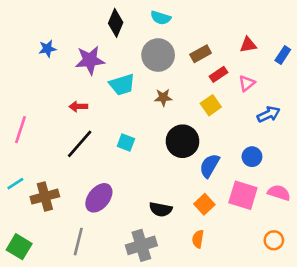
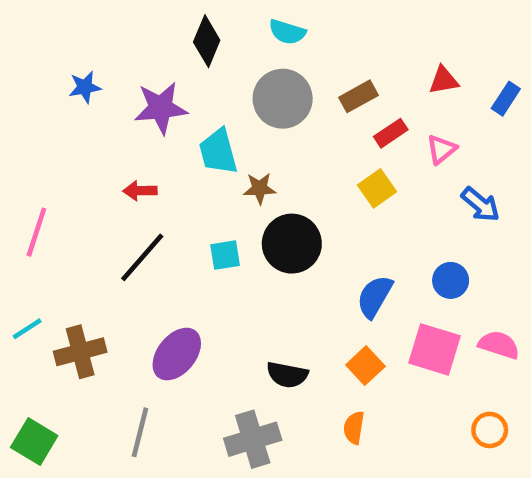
cyan trapezoid: (122, 85) -> (218, 152), turned 92
brown star: (163, 97) -> (260, 188), moved
blue arrow: (269, 114) -> (480, 204), turned 65
black circle: (183, 141) -> (292, 244), moved
cyan square: (126, 143) -> (225, 255), turned -30

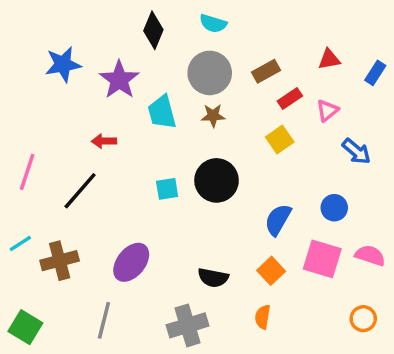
blue star: (85, 87) -> (63, 64), size x1.5
purple star: (161, 108) -> (119, 80), turned -30
brown star: (260, 188) -> (213, 116), moved
black line: (142, 257) -> (80, 191), moved

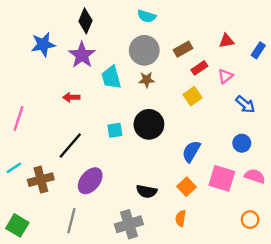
black diamond: (153, 30) -> (85, 21), moved
black line: (80, 191) -> (70, 146), moved
blue circle: (334, 208) -> (242, 143), moved

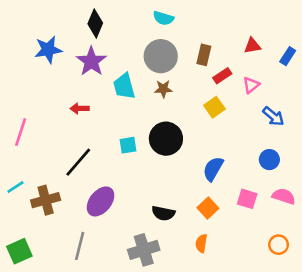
brown rectangle: (183, 49) -> (204, 55), turned -48
pink square: (222, 178) -> (247, 199), size x0.7
green square: (17, 225) -> (19, 251), turned 35

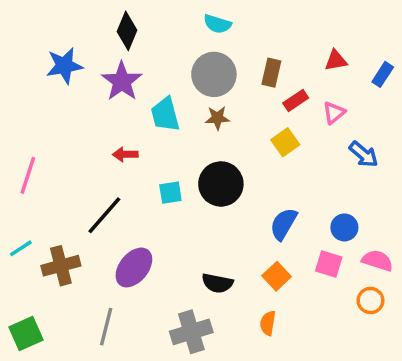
red arrow: (80, 109) -> (125, 154), moved
blue circle: (269, 160) -> (344, 227), moved
orange circle: (279, 245) -> (370, 301), moved

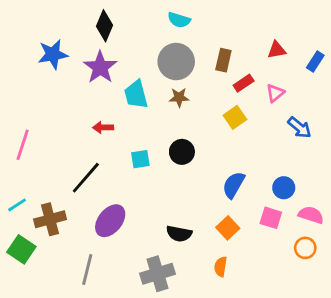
black circle: (221, 184) -> (182, 152), size x0.7
green square: (26, 334) -> (21, 249), moved, turned -32

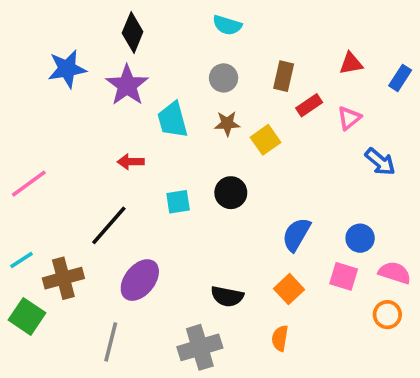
gray circle: (176, 62) -> (224, 78), size x0.6
yellow square: (235, 117) -> (265, 140), moved
pink line: (23, 145) -> (29, 184), turned 36

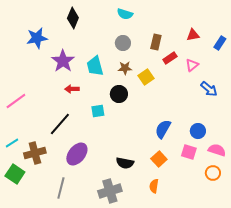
purple star: (127, 85) -> (63, 61), moved
black circle: (231, 193) -> (119, 94), moved

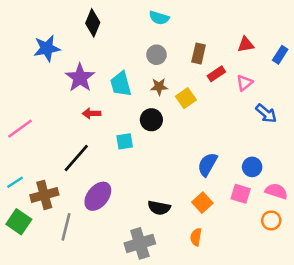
gray line: (61, 188) -> (66, 227), moved

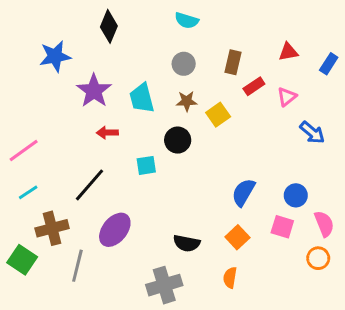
cyan line: (15, 182) -> (28, 192), moved
pink semicircle: (276, 191) -> (324, 224), turned 50

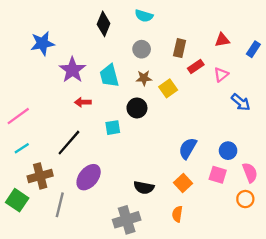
black diamond: (109, 26) -> (104, 24), moved

